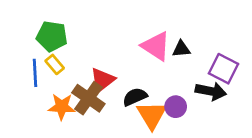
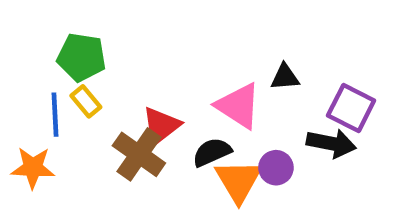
pink triangle: (156, 46) -> (238, 106), moved
orange star: (62, 107) -> (33, 168), moved

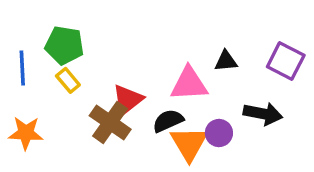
pink triangle: (238, 106) -> (189, 84), turned -36
purple square: (351, 108) -> (286, 61), moved
blue line: (55, 115) -> (22, 68), moved

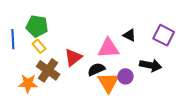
black triangle: (226, 61) -> (129, 35), turned 32
brown cross: (110, 122) -> (48, 70), moved
orange star: (26, 133) -> (28, 83), moved

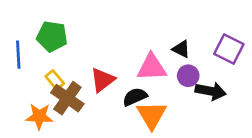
yellow rectangle: (39, 46) -> (55, 80), moved
purple circle: (125, 76) -> (188, 76), moved

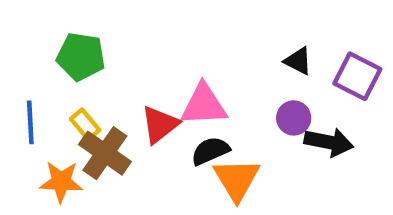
black triangle: (181, 49) -> (298, 61), moved
blue line: (18, 55) -> (30, 122), moved
pink triangle: (152, 67) -> (204, 105), moved

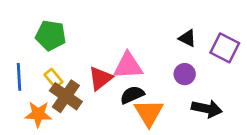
black arrow: (329, 142) -> (207, 109), moved

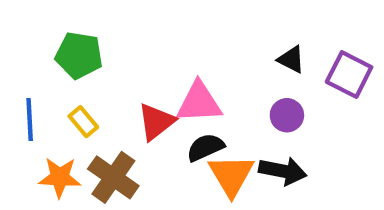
brown cross: (66, 96) -> (113, 177), moved
black arrow: (207, 109) -> (283, 171), moved

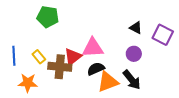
green pentagon: (79, 55) -> (48, 17), moved
black arrow: (283, 171) -> (132, 80), turned 40
orange triangle: (231, 175) -> (108, 82), turned 40
brown cross: (113, 177) -> (60, 67), moved, turned -30

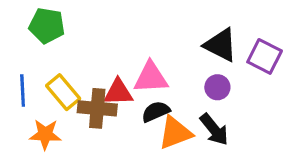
green pentagon: (48, 17) -> (47, 26), moved
black triangle: (136, 28) -> (221, 45), size x1.6
yellow rectangle: (39, 57) -> (63, 92), size x1.5
red triangle: (73, 57) -> (118, 92), turned 36

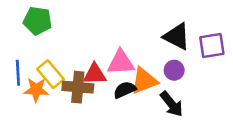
purple square: (265, 56) -> (212, 45), turned -36
orange triangle: (175, 133) -> (144, 81), moved
orange star: (45, 134) -> (36, 90), moved

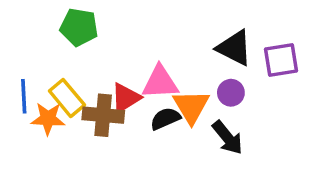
green pentagon: (37, 21) -> (79, 27), moved
red triangle: (95, 74) -> (126, 98), turned -30
orange triangle: (144, 81) -> (191, 107), turned -40

